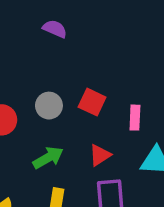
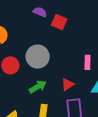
red square: (92, 102) -> (59, 22), moved
gray circle: (49, 106) -> (38, 57), size x1.5

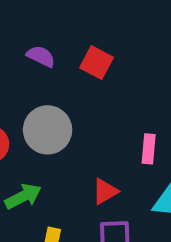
purple semicircle: (40, 12) -> (41, 56), moved
green arrow: (38, 87) -> (23, 196), moved

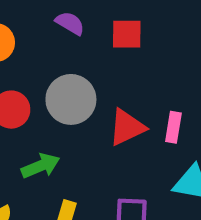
red square: (96, 63) -> (127, 34), turned -32
red triangle: (105, 191) -> (127, 127), moved, size x1.4

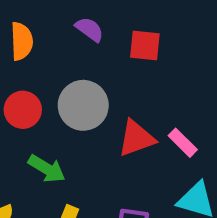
pink rectangle: (173, 127) -> (183, 143), turned -60
green arrow: (40, 166) -> (47, 169), turned 48

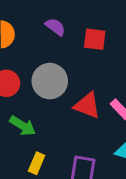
red triangle: (136, 138) -> (87, 105), turned 40

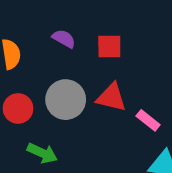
red triangle: (87, 105) -> (111, 97), moved

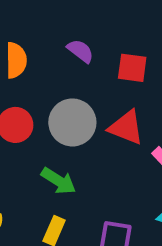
green arrow: (42, 153) -> (58, 181), moved

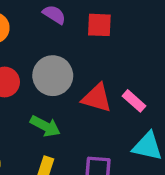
red triangle: (126, 128) -> (97, 98), moved

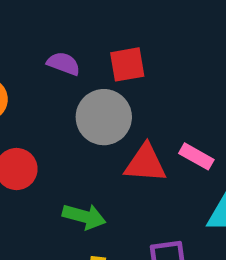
gray circle: (53, 76) -> (104, 117), moved

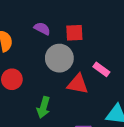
pink rectangle: (196, 156) -> (101, 69), moved
green arrow: (84, 216) -> (43, 107), turned 84

